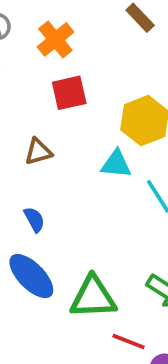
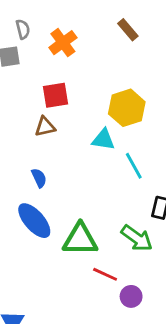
red square: (69, 93) -> (56, 95), moved

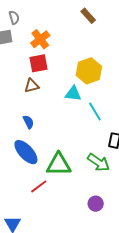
orange cross: (63, 43) -> (40, 39), moved
red line: (105, 274) -> (39, 186), moved, turned -60

